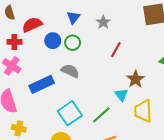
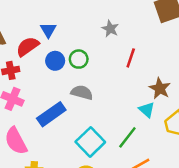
blue triangle: (73, 17) -> (48, 30), moved

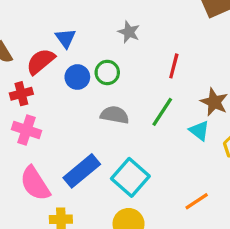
gray star: (110, 29) -> (129, 32), moved
blue rectangle: (51, 114) -> (82, 171), moved
green line: (127, 137) -> (162, 112), moved

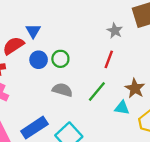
gray star: (129, 32) -> (115, 31), moved
cyan triangle: (199, 131) -> (122, 108), turned -35

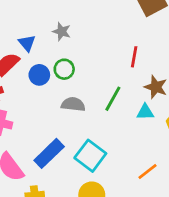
gray star: (115, 31) -> (62, 32), moved
red line: (109, 59) -> (134, 57), moved

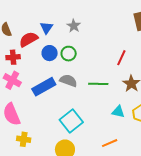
green line: (113, 99) -> (98, 84), turned 48
cyan triangle: (145, 112) -> (118, 112), moved
blue rectangle: (49, 153) -> (44, 87), moved

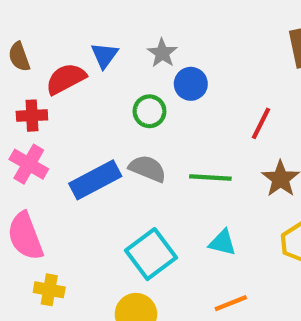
blue circle: (50, 53) -> (191, 84), moved
cyan triangle: (118, 112) -> (222, 243), moved

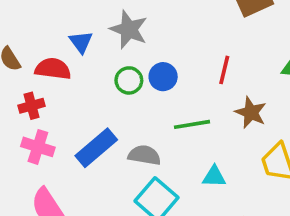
gray star: (162, 53) -> (129, 29), size x1.5
red semicircle: (66, 79) -> (53, 69), turned 48
blue circle: (191, 84) -> (163, 77), moved
gray semicircle: (148, 169) -> (144, 155), moved

